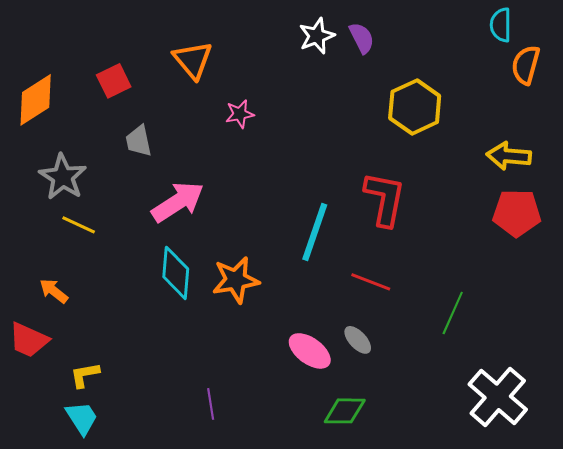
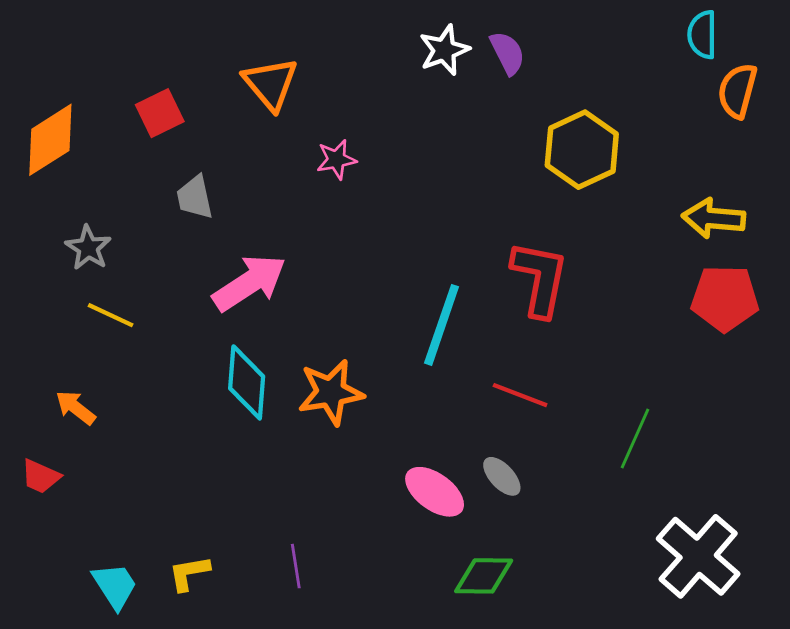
gray star: (63, 177) -> (88, 248), size x0.7
red trapezoid: (29, 340) -> (40, 476), size x0.7
yellow L-shape: (85, 375) -> (189, 573), moved

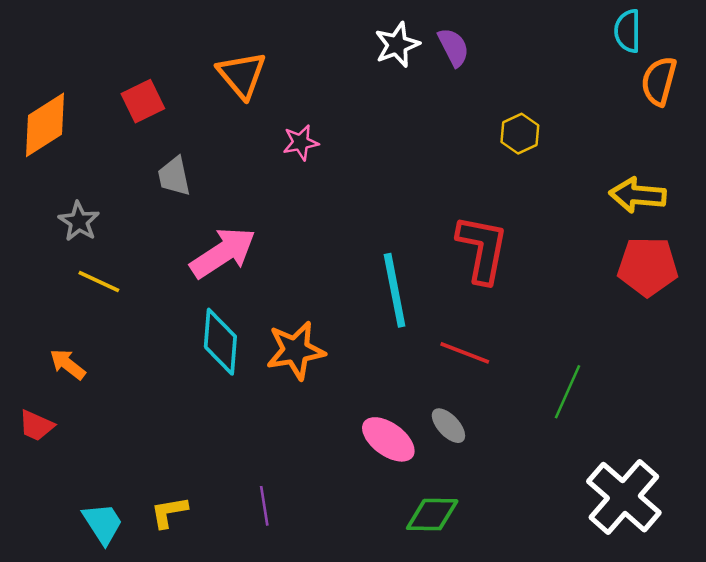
yellow hexagon: (582, 150) -> (520, 134), size x0.6
cyan line: (442, 325) -> (395, 290), turned -30

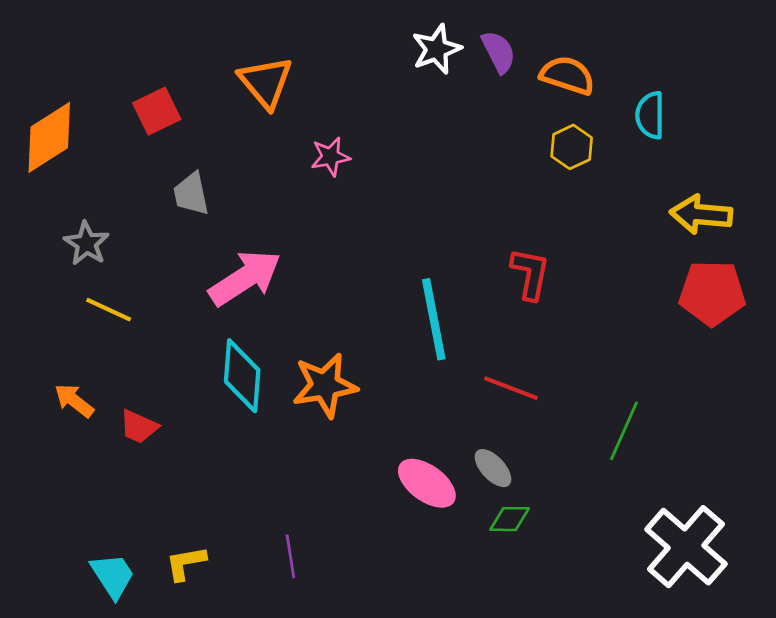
cyan semicircle: (628, 31) -> (650, 115), moved
orange semicircle: (659, 81) -> (567, 75), moved, turned 93
red L-shape: (482, 249) -> (530, 274), size x0.7
red trapezoid: (36, 426) -> (139, 427), moved
green diamond: (432, 515) -> (510, 519), moved, size x0.7

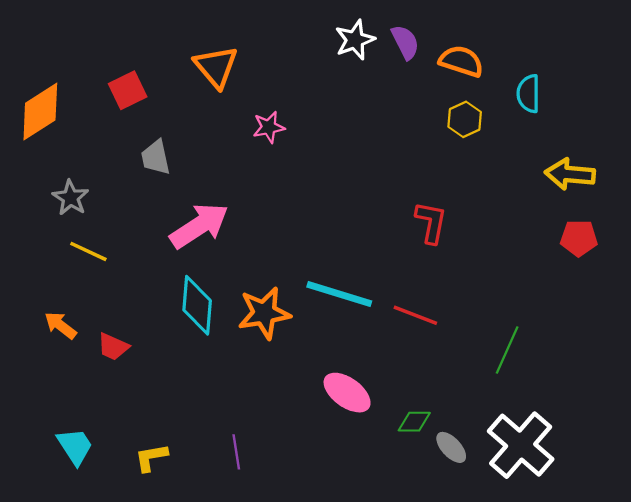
red pentagon: (712, 293) -> (579, 238), size x0.7
cyan line: (434, 319) -> (339, 294), moved, turned -62
gray ellipse: (493, 468) -> (451, 447), moved
white cross: (686, 547) -> (521, 445), moved
cyan trapezoid: (113, 576) -> (75, 446), moved

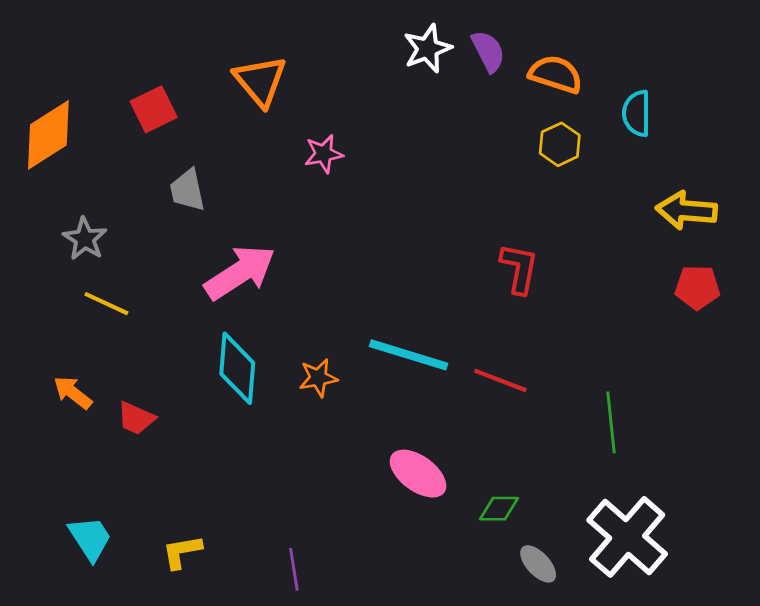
orange star: (264, 313) -> (318, 378), size x0.6
green line: (507, 350) -> (611, 422), turned -30
gray ellipse: (451, 447) -> (538, 564), moved
purple line: (236, 452) -> (294, 569), moved

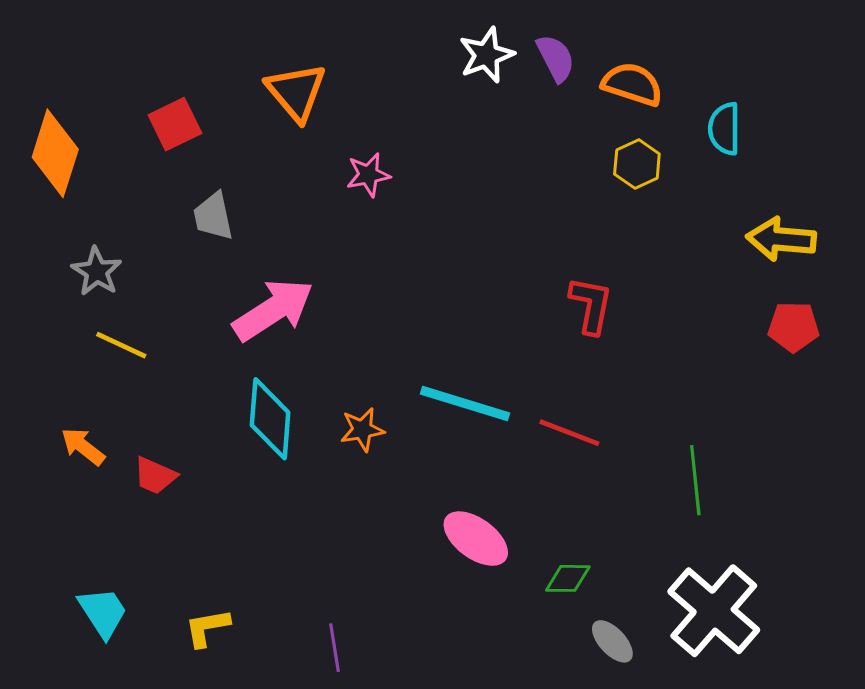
orange diamond: (48, 135) -> (55, 153), turned -40

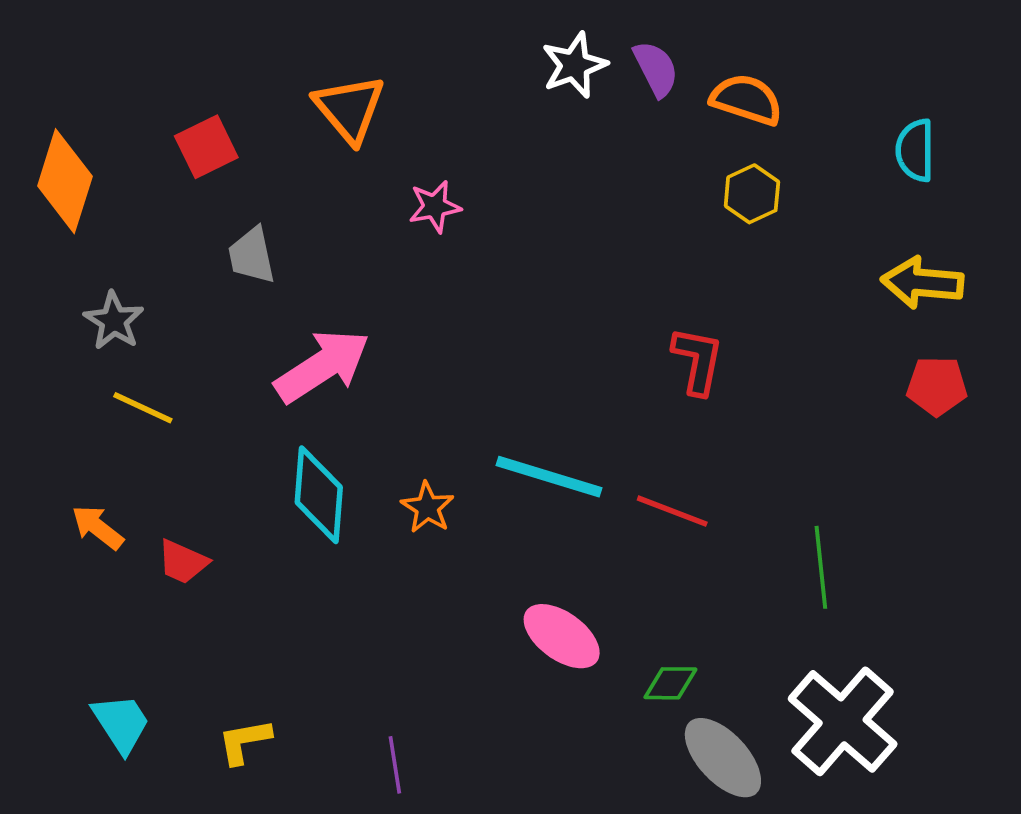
cyan semicircle: (724, 129) -> (915, 150), moved
orange star: (362, 430) -> (427, 507), turned -30
gray ellipse: (612, 641) -> (723, 758), size x1.6

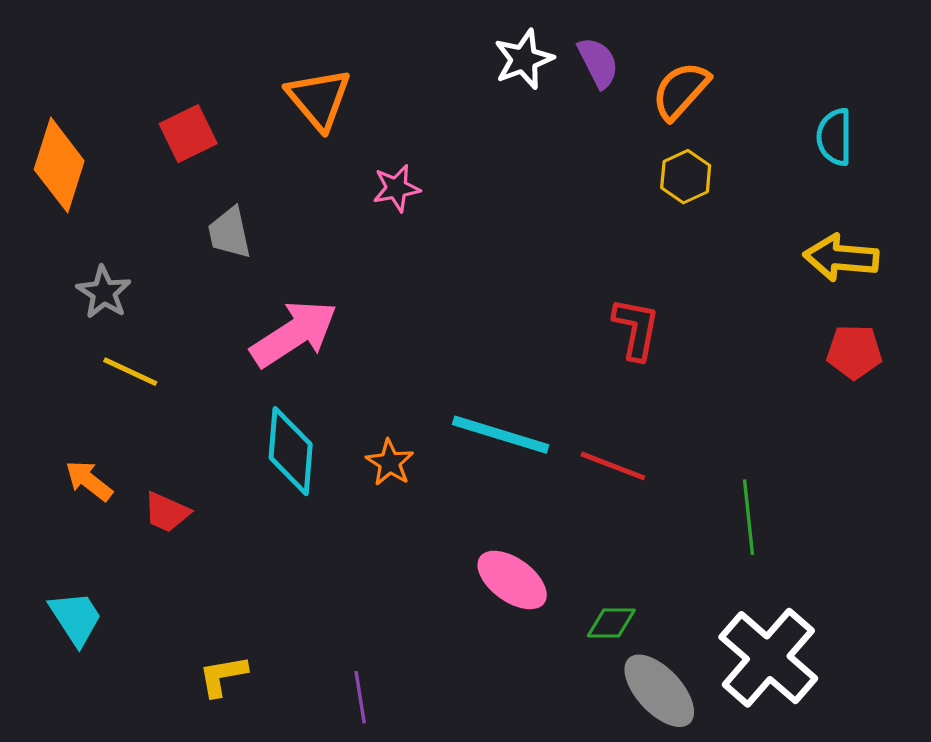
orange semicircle: (747, 100) -> (681, 91), turned -66
cyan trapezoid: (121, 723) -> (76, 618), moved

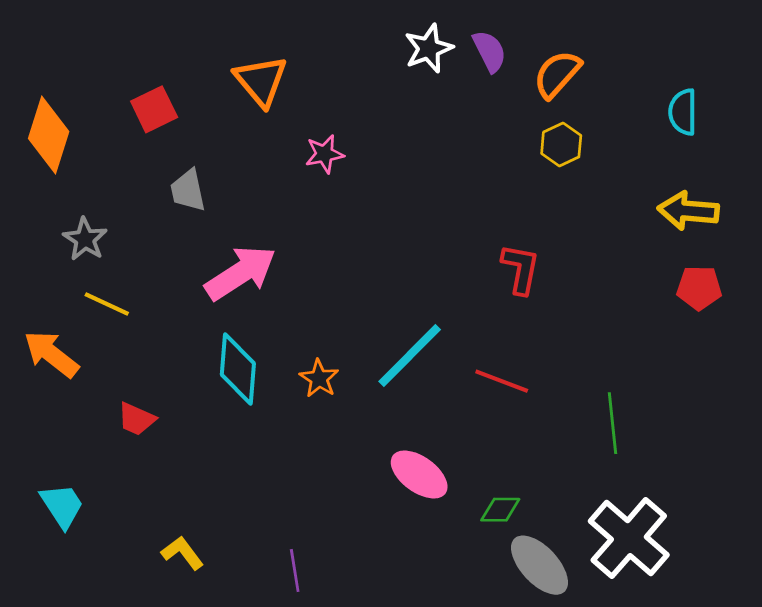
cyan line: (501, 435) -> (410, 355), turned -62
orange arrow: (89, 481) -> (51, 354), moved, size x1.4
yellow L-shape: (223, 676) -> (182, 553), turned 63

